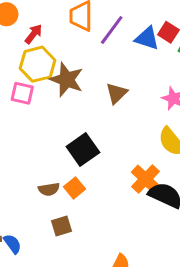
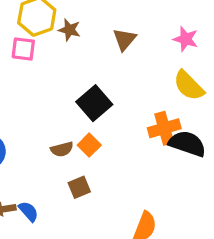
brown star: (67, 80) -> (69, 30), size x0.6
orange cross: (145, 179) -> (164, 128), turned 36

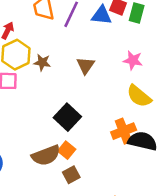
brown semicircle: (62, 149) -> (46, 155), size x1.6
brown square: (79, 187) -> (71, 175), moved

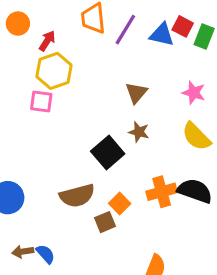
brown star: (42, 62) -> (139, 132), moved
orange cross: (124, 131) -> (162, 192), moved
orange square: (67, 150) -> (120, 204), moved

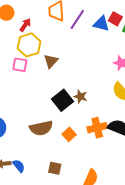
brown triangle: (136, 93) -> (51, 61), moved
brown star: (139, 132) -> (81, 96), moved
brown square: (105, 222) -> (55, 168), moved, turned 32

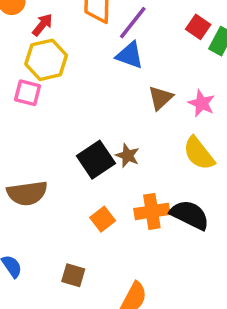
blue triangle: (101, 24) -> (130, 55), moved
brown triangle: (51, 61) -> (160, 98), moved
brown semicircle: (41, 128) -> (27, 193), moved

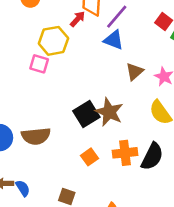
red arrow: (42, 25) -> (78, 19), moved
brown star: (128, 156) -> (109, 112), size x1.6
black semicircle: (190, 215) -> (152, 156), turned 88

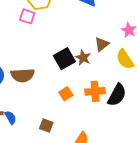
brown triangle: (135, 72) -> (102, 44), moved
brown star: (109, 112) -> (83, 58), size x0.7

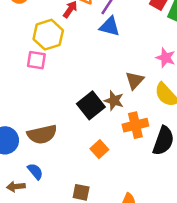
orange cross: (95, 91) -> (135, 125), moved
blue semicircle: (10, 117) -> (35, 171), moved

